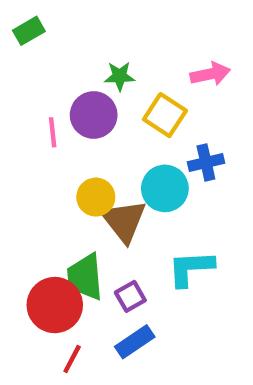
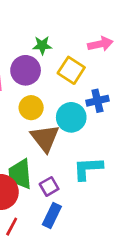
yellow circle: (96, 197) -> (31, 108), moved
blue rectangle: (135, 342) -> (52, 216), turned -30

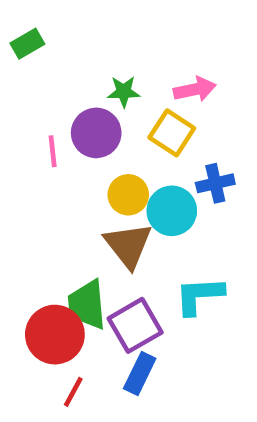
pink arrow: (100, 44) -> (195, 89), moved
yellow circle: (31, 108) -> (128, 195), moved
purple square: (49, 186) -> (135, 325), size x1.6

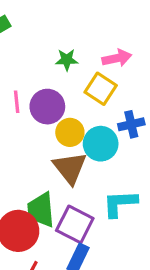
purple circle: (96, 133) -> (47, 107), moved
purple square: (135, 325) -> (75, 224), turned -33

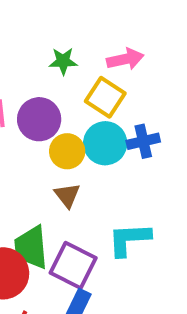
cyan circle: (101, 144) -> (105, 143), moved
brown triangle: (70, 168) -> (67, 195), size x0.6

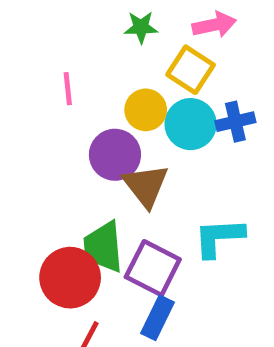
purple circle: (39, 119) -> (115, 155), moved
yellow circle: (67, 151) -> (146, 110), moved
brown triangle: (67, 195) -> (146, 185), size x1.5

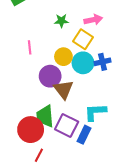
blue rectangle: (158, 318) -> (84, 135), moved

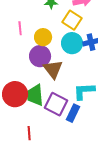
yellow circle: (63, 57) -> (43, 37), moved
red circle: (31, 130) -> (15, 94), moved
red line: (39, 155) -> (29, 133), turned -32

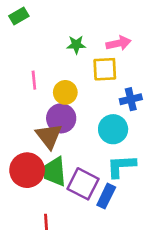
yellow square: (72, 20) -> (105, 69), turned -36
cyan circle: (72, 43) -> (113, 129), moved
brown triangle: (53, 69) -> (49, 136), moved

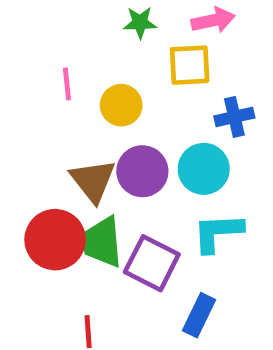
purple circle: (61, 118) -> (142, 171), moved
blue rectangle: (106, 196) -> (199, 315), moved

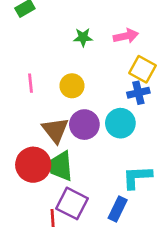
yellow square: (190, 65) -> (143, 69), moved, turned 32
pink line: (67, 84) -> (30, 83), moved
cyan L-shape: (218, 233) -> (137, 177), moved
purple square: (152, 263) -> (72, 203), moved

